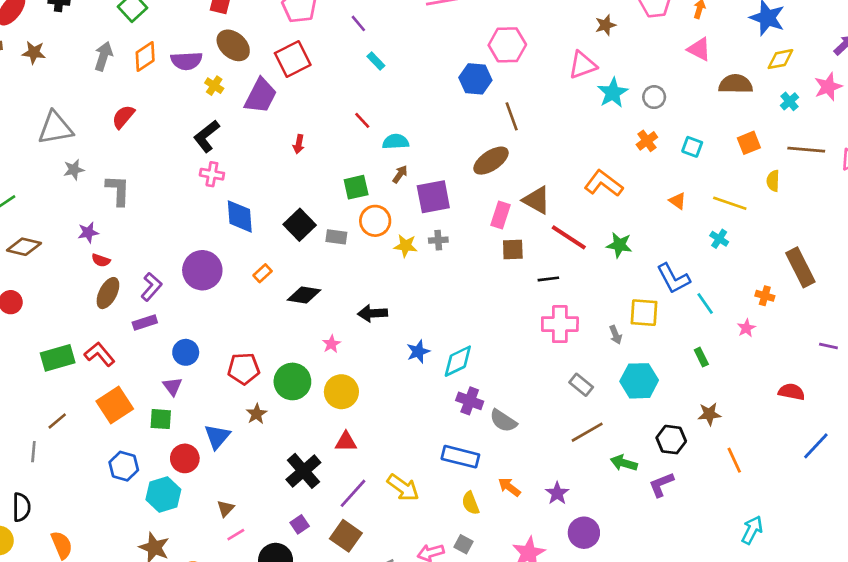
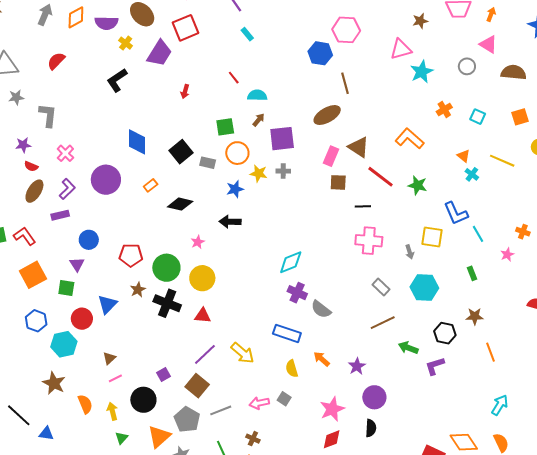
gray circle: (654, 97) -> (467, 66), moved
pink cross: (212, 174) -> (65, 153), moved, turned 30
cyan cross: (719, 239) -> (472, 174), moved
blue star: (418, 352) -> (235, 189), moved
black cross: (303, 471) -> (167, 303), moved, turned -32

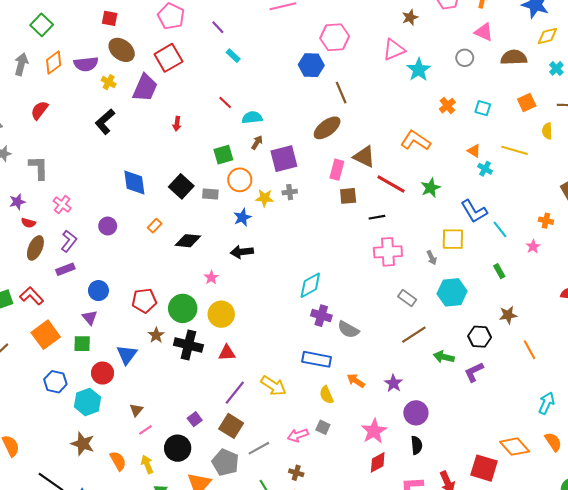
purple circle: (106, 180) -> (108, 226), size x0.6
green star: (418, 185) -> (431, 188), turned -30

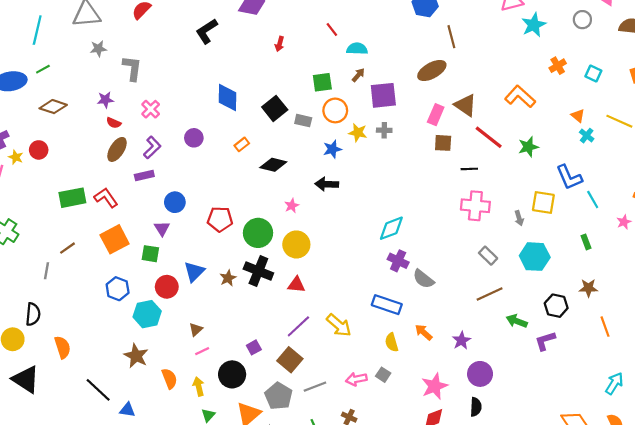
brown star: (156, 335) -> (228, 278), moved

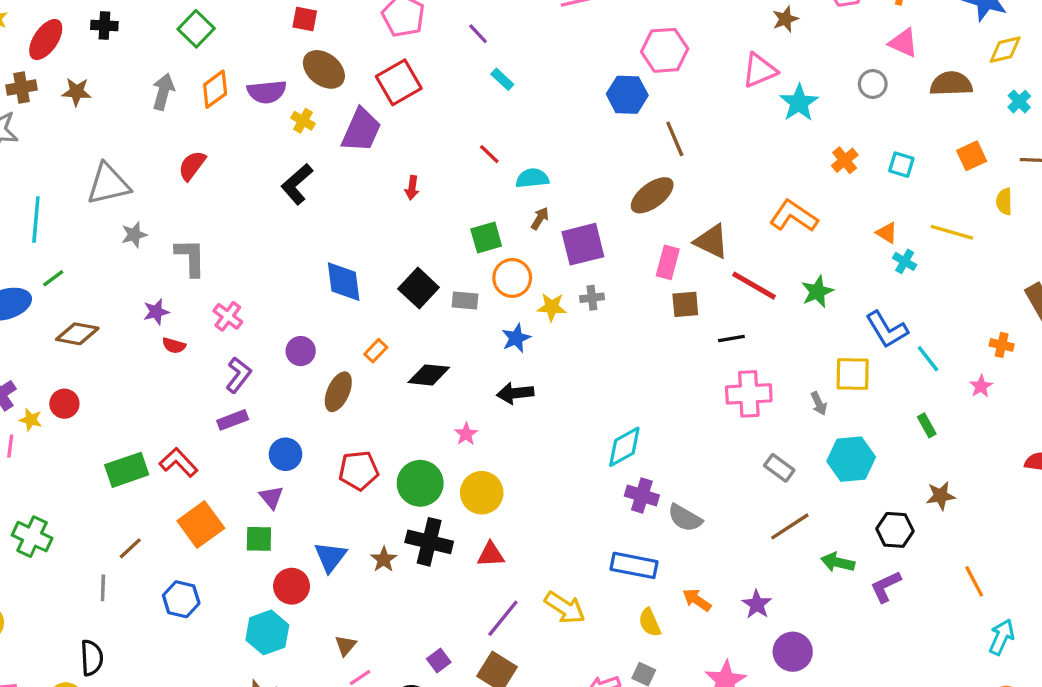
brown ellipse: (117, 149) -> (338, 392), moved
blue hexagon: (118, 289) -> (181, 599), moved
orange line: (605, 327) -> (974, 581), moved

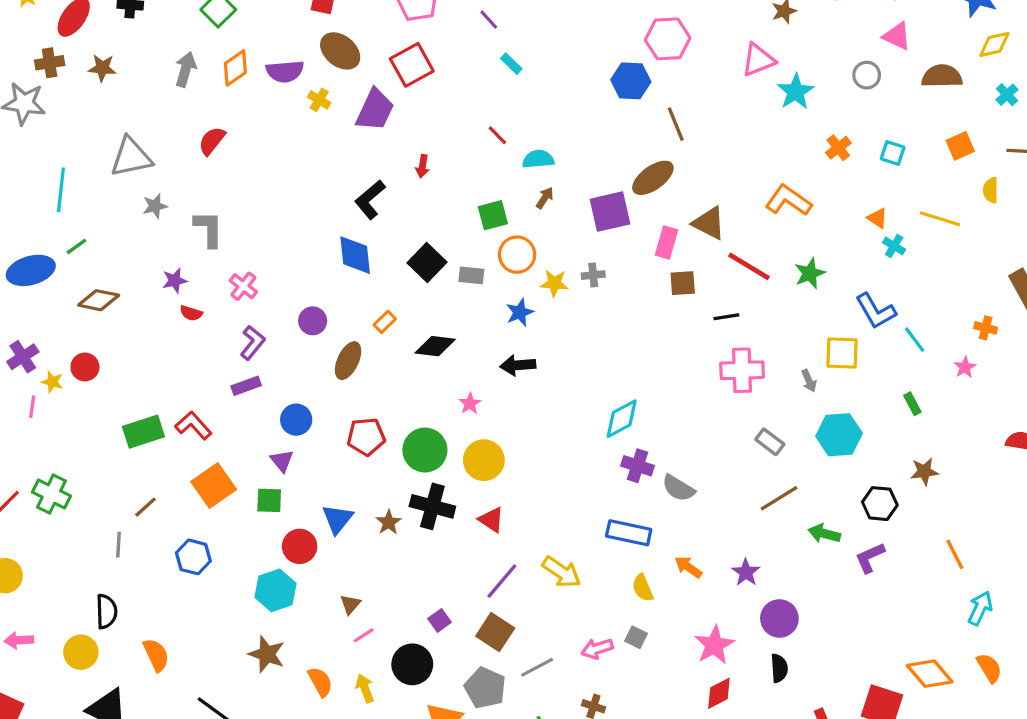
black L-shape: (297, 184) -> (370, 200), moved
purple square: (583, 244) -> (610, 212), moved
red triangle: (491, 555) -> (491, 520), turned 36

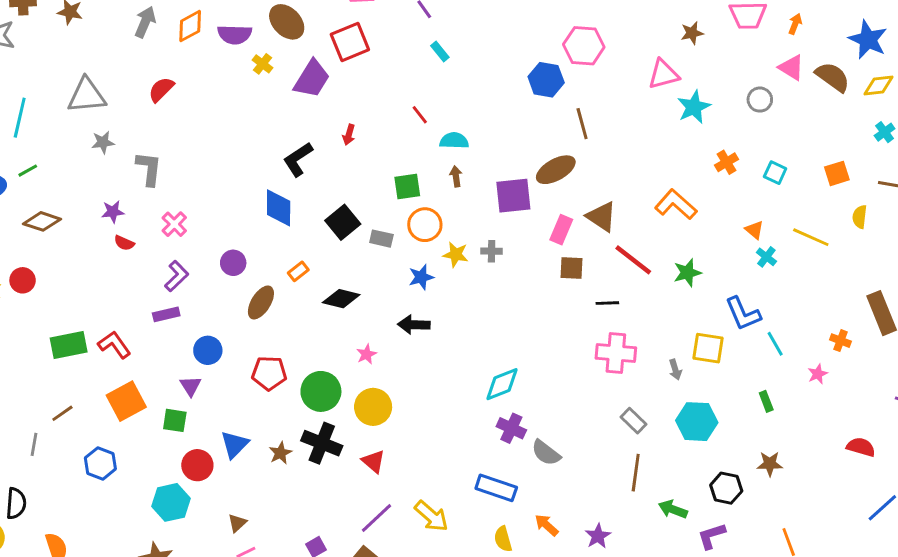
brown semicircle: (942, 76) -> (833, 77), moved, turned 30
brown arrow: (545, 198) -> (456, 176), turned -48
brown line: (779, 498) -> (636, 473), turned -57

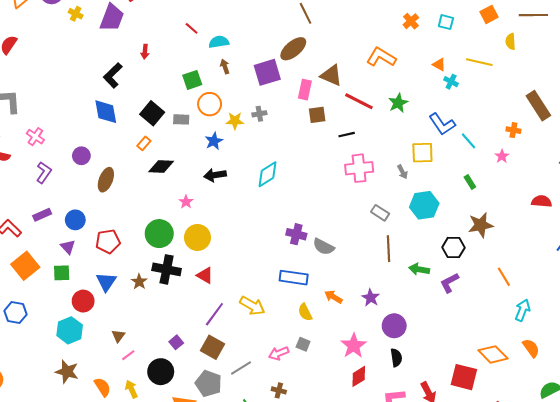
orange rectangle: (298, 271) -> (144, 143), moved
purple rectangle: (166, 314) -> (42, 215), moved
red pentagon: (269, 373) -> (108, 241), moved
cyan diamond: (502, 384) -> (268, 174), moved
brown star: (770, 464) -> (481, 225), size x1.4

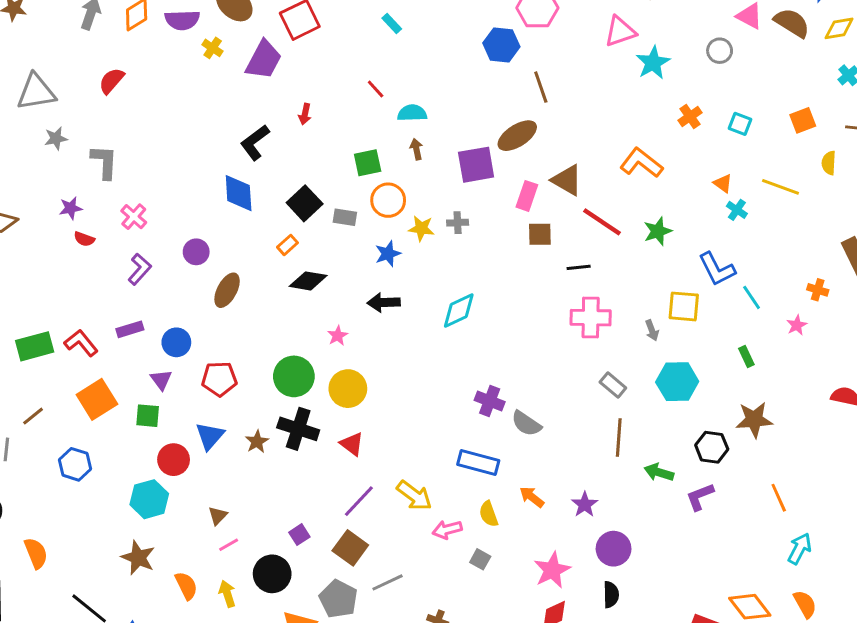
pink arrow: (279, 353) -> (447, 530), moved

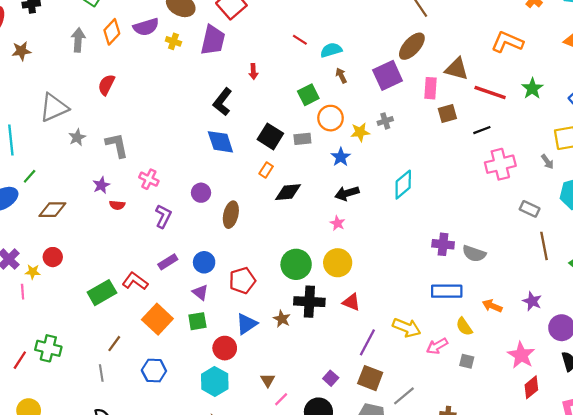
pink star: (338, 336) -> (338, 223), moved
blue triangle: (210, 436) -> (247, 324), turned 30

